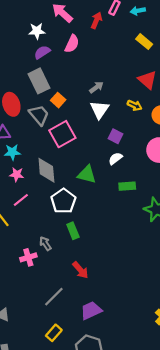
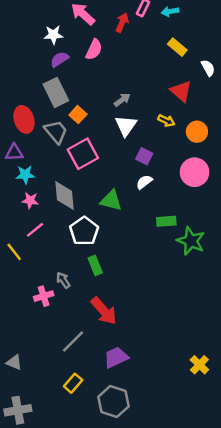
green rectangle: (127, 186) -> (166, 221), moved
red arrow: (80, 270) -> (104, 311), size x1.4

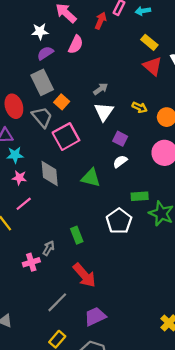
red triangle: (181, 91) -> (153, 66), moved
white pentagon: (84, 231) -> (119, 221), moved
gray arrow: (63, 280) -> (49, 248), turned 64

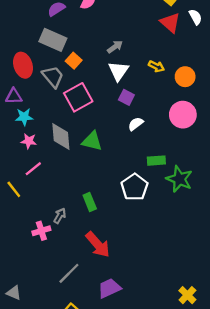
gray rectangle: (42, 82) -> (53, 40), turned -40
purple square: (120, 139) -> (126, 97), moved
green triangle: (91, 178) -> (92, 141), moved

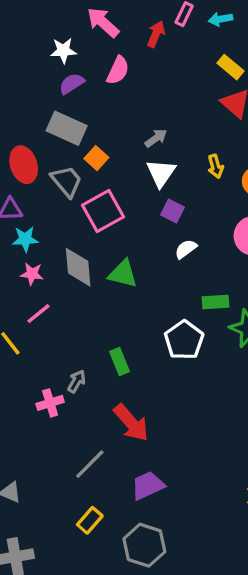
yellow arrow: (156, 66) -> (216, 166), turned 49

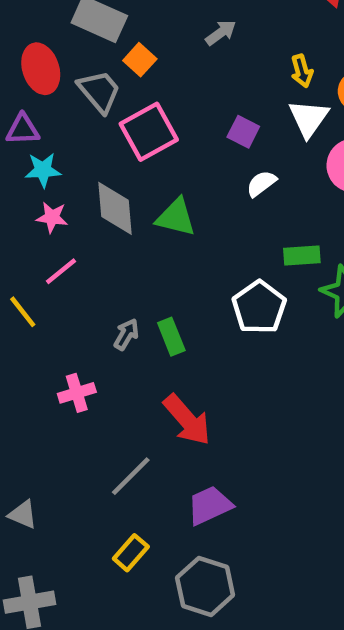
white triangle: (161, 173) -> (309, 118), moved
gray arrow: (77, 381) -> (126, 334), moved

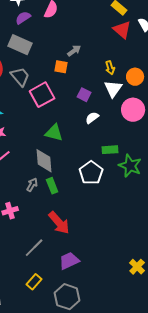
orange square: (140, 60) -> (61, 67), moved, turned -32
gray diamond: (115, 208) -> (44, 161), moved

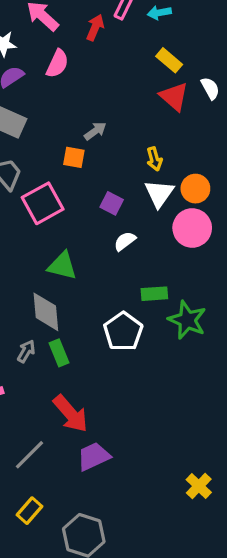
orange circle: (135, 77) -> (195, 189), moved
purple trapezoid: (69, 261) -> (94, 456), moved

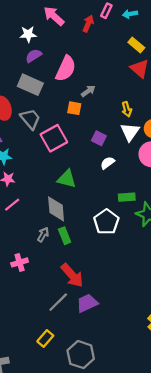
pink semicircle: (57, 64) -> (66, 69), moved, size x1.4
gray line: (29, 455) -> (58, 302), moved

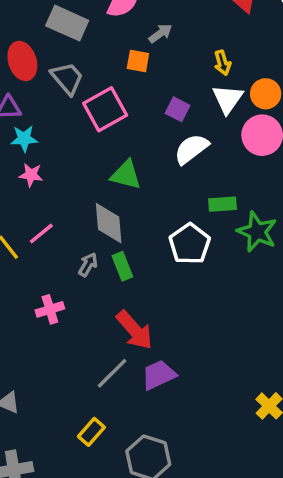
white semicircle: (107, 163) -> (191, 149), size x1.5
pink line: (12, 205) -> (41, 233), moved

